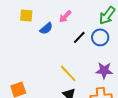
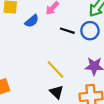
black line: (79, 37) -> (67, 31), turned 64

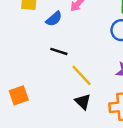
black line: (67, 31) -> (59, 51), moved

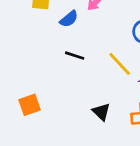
yellow line: (81, 75) -> (120, 64), moved

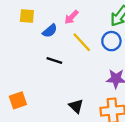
yellow line: (120, 64) -> (82, 42), moved

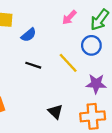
pink arrow: (71, 17) -> (69, 17), moved
yellow line: (82, 42) -> (68, 63), moved

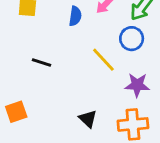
blue semicircle: (29, 35) -> (75, 16), moved, turned -42
black line: (33, 65) -> (41, 62), moved

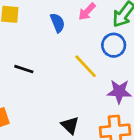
blue semicircle: (75, 16) -> (58, 23), turned -30

